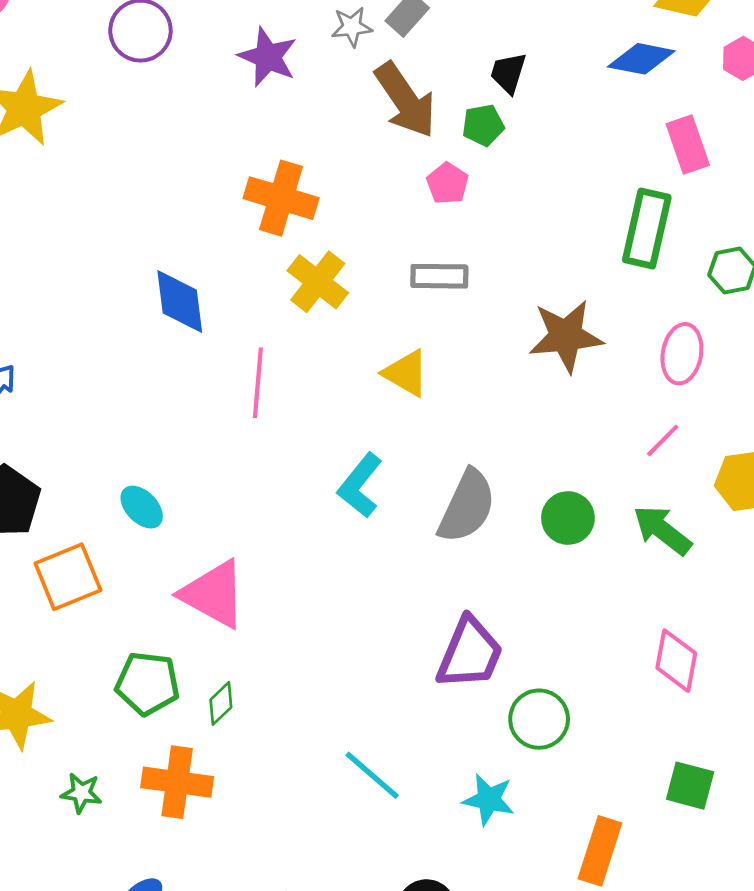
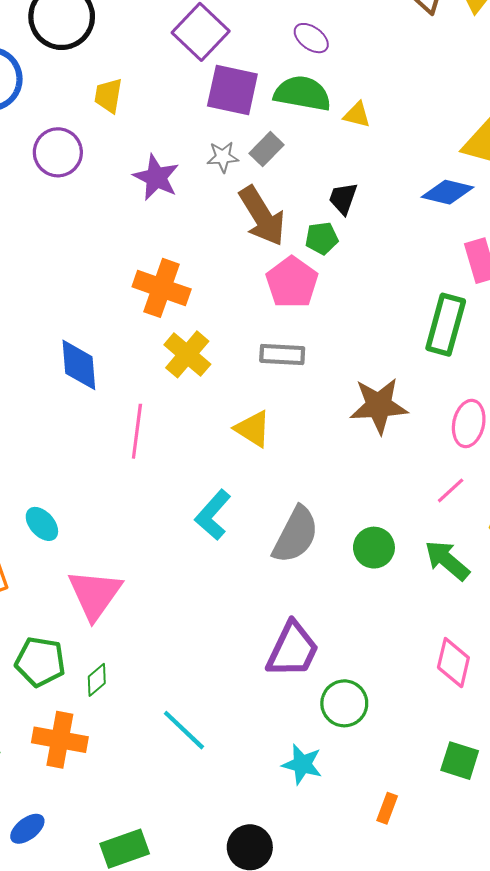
pink pentagon: (448, 183) -> (292, 282), size x1.6
pink triangle: (213, 594) -> (95, 594), turned 34
cyan line: (372, 775) -> (184, 730), moved
orange rectangle: (600, 851) -> (387, 808), size x0.6

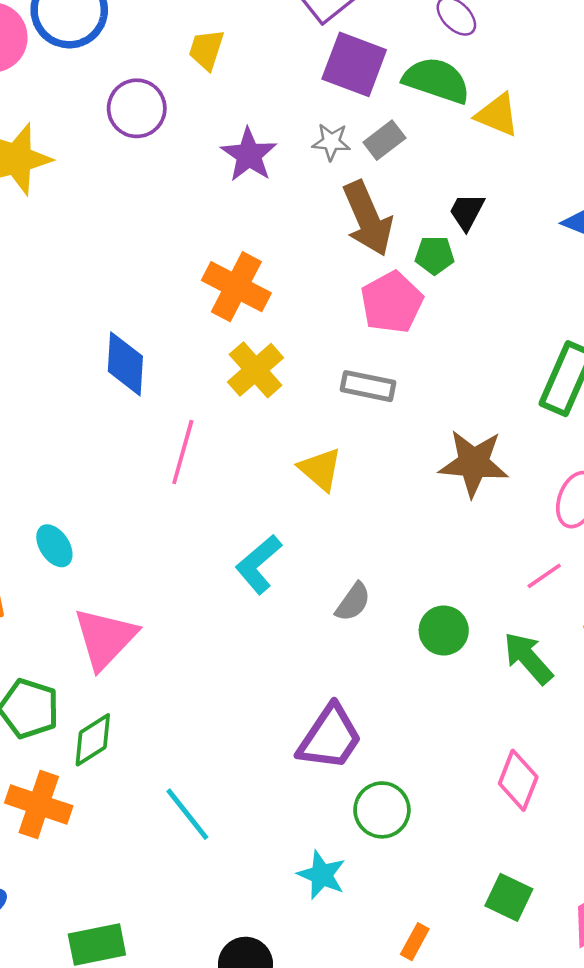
yellow triangle: (357, 115) -> (497, 115), size x1.4
gray semicircle: (296, 535) -> (353, 602), size x0.6
green diamond: (97, 680) -> (93, 740), size x1.4

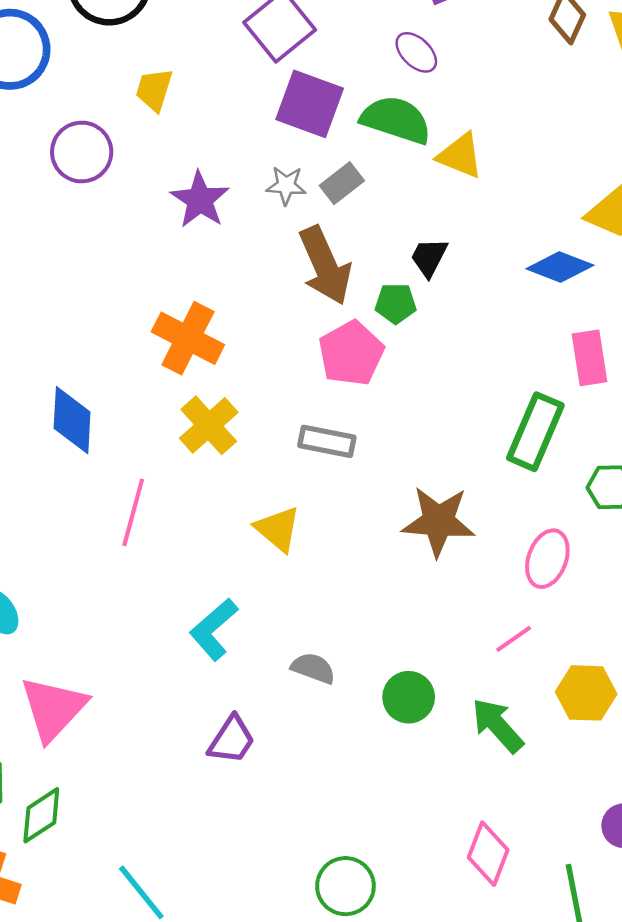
gray semicircle: (353, 602) -> (313, 668), turned -105
purple trapezoid: (330, 737) -> (232, 740), moved, size x0.7

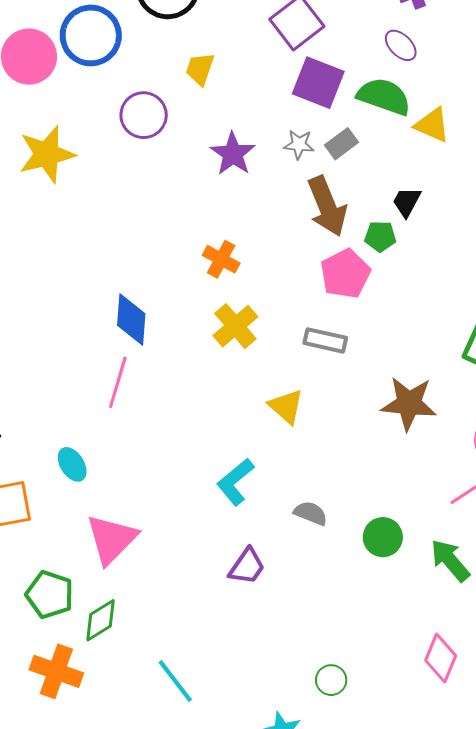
orange cross: (188, 338) -> (221, 259), size x0.7
pink line: (133, 512) -> (118, 382), moved
green circle: (345, 886) -> (331, 680), size x0.7

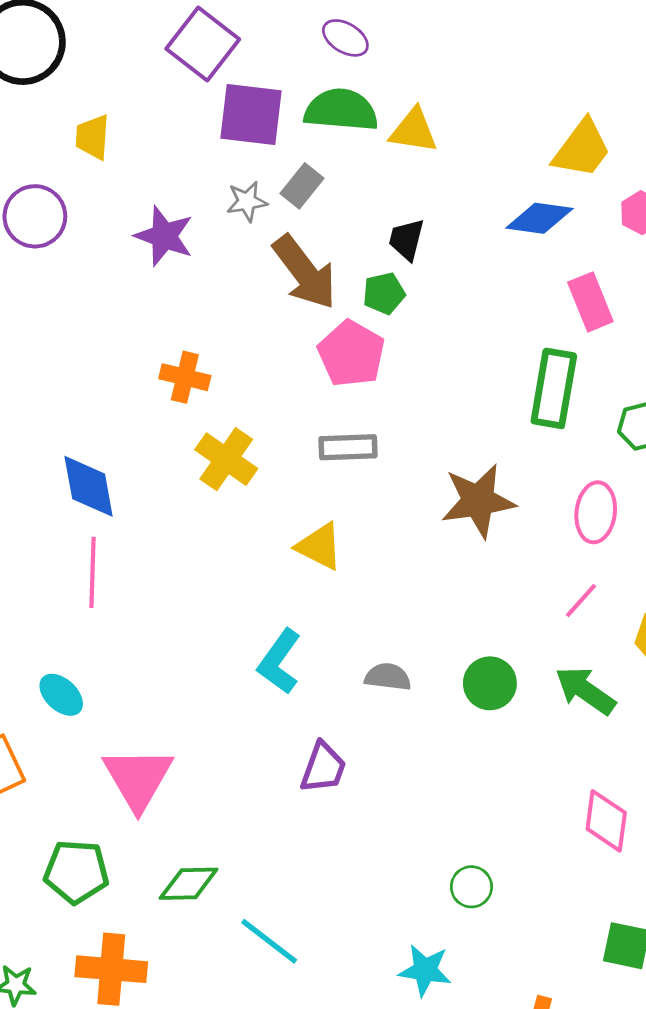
green diamond: (100, 620) -> (189, 884), moved, turned 45

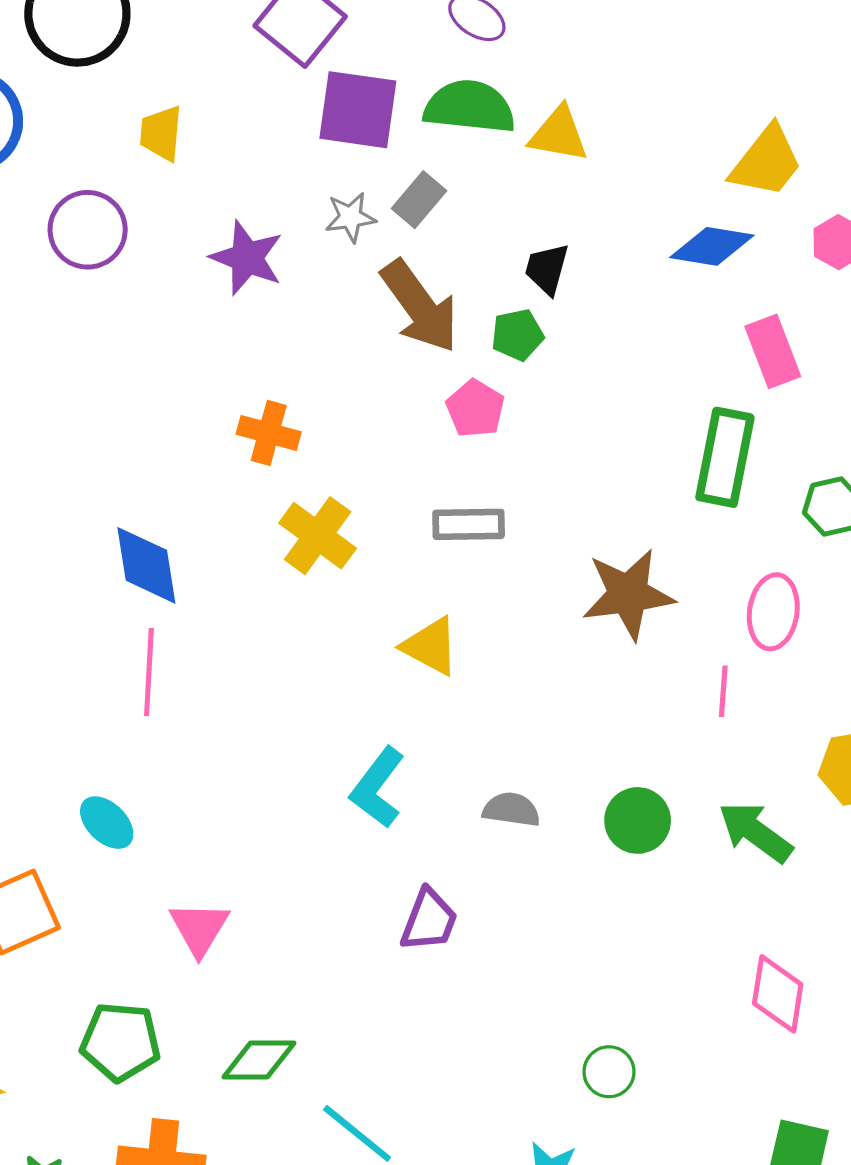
pink pentagon: (351, 354) -> (475, 409), size x0.7
pink line: (581, 600) -> (723, 691), moved, turned -39
pink triangle: (138, 778) -> (199, 928), size x0.7

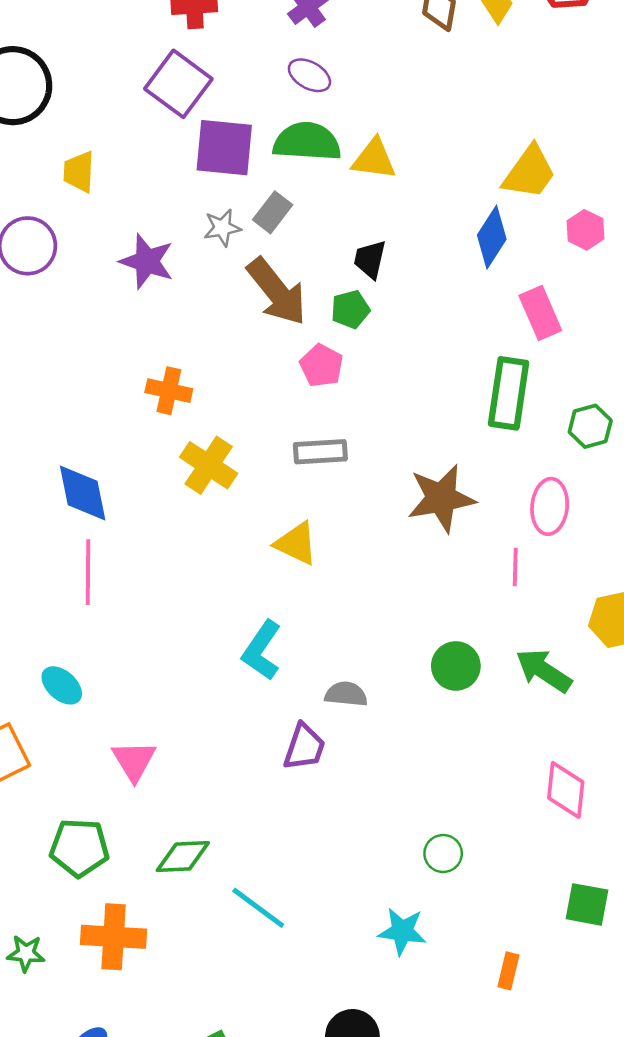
blue diamond: (712, 246) -> (492, 237), turned -64
gray semicircle: (511, 810) -> (346, 694), moved

